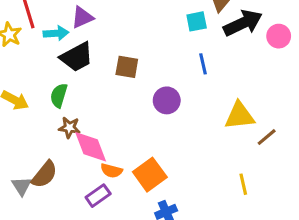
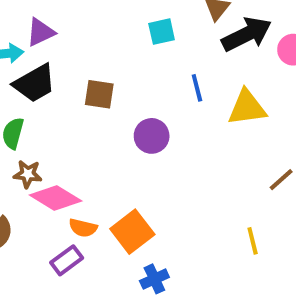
cyan square: (197, 21) -> (162, 32), moved
yellow triangle: (239, 116) -> (247, 108), moved
pink diamond: (91, 147) -> (56, 198), turned -36

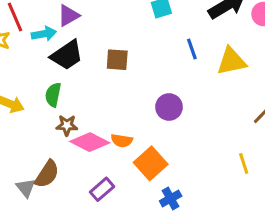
purple circle: (152, 136) -> (169, 107), moved
orange semicircle: (83, 228) -> (122, 141), moved

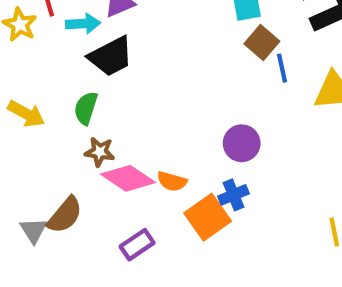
brown square: (117, 60) -> (262, 42), moved, turned 30
blue cross: (171, 198) -> (233, 195), moved

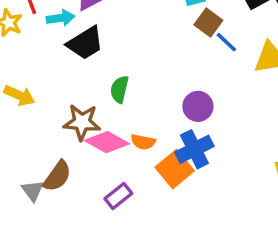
blue line: (282, 68) -> (226, 42), turned -30
green semicircle: (86, 108) -> (119, 89), moved
brown star: (100, 152) -> (82, 122), size x1.5
blue cross: (233, 195) -> (194, 149), size x1.5

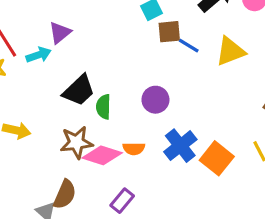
brown square: (208, 22) -> (169, 32), turned -30
black trapezoid: (85, 43) -> (79, 90), moved
purple circle: (198, 106) -> (155, 100), moved
orange square: (175, 169) -> (217, 158), moved

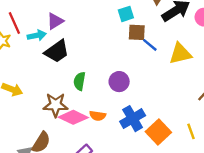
black trapezoid: (79, 90) -> (57, 51), moved

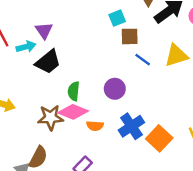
purple triangle: (55, 21) -> (44, 31), turned -30
blue line: (150, 45) -> (143, 60), moved
pink diamond: (73, 117) -> (73, 112), moved

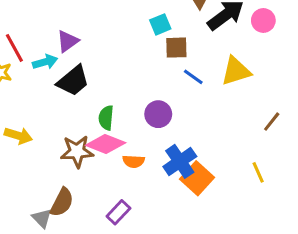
purple triangle: (44, 31) -> (68, 41), turned 30
orange square: (159, 138) -> (197, 178), moved

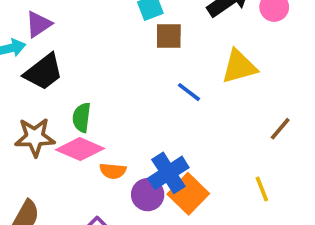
blue line: (193, 77) -> (189, 92), moved
purple circle: (158, 114) -> (148, 195), moved
brown star: (77, 151) -> (35, 137), moved

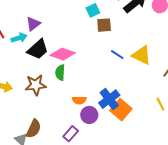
yellow triangle: (239, 67) -> (142, 55), moved, turned 45
pink diamond: (80, 149) -> (63, 54), moved
purple circle: (148, 195) -> (89, 115), moved

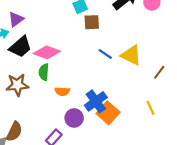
orange semicircle: (79, 100) -> (62, 91), moved

